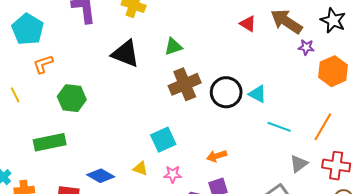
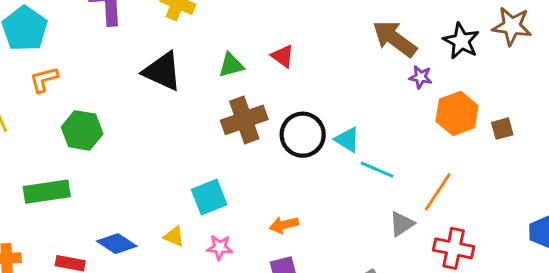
red triangle: (248, 24) -> (283, 56), moved
cyan line: (279, 127) -> (377, 170), moved
gray triangle: (299, 164) -> (402, 224), moved

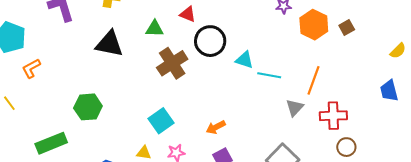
green triangle: (231, 65) -> (154, 29), turned 30
green hexagon: (82, 130) -> (88, 107), moved
black circle: (303, 135) -> (210, 41), moved

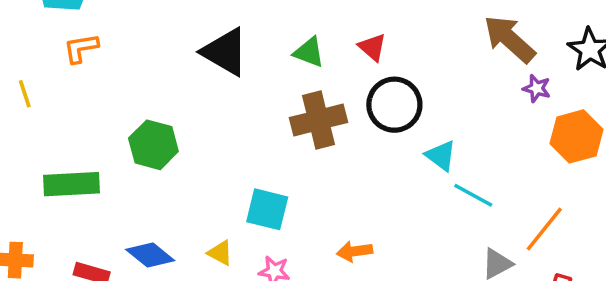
cyan square: (161, 121) -> (267, 209), turned 30

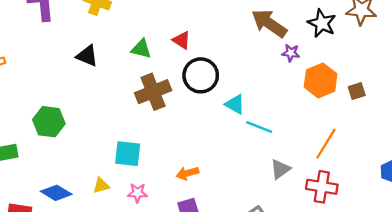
black triangle: (225, 52) -> (87, 56), size x0.7
orange line: (544, 229) -> (326, 144), moved
yellow triangle: (220, 253) -> (101, 186), turned -36

